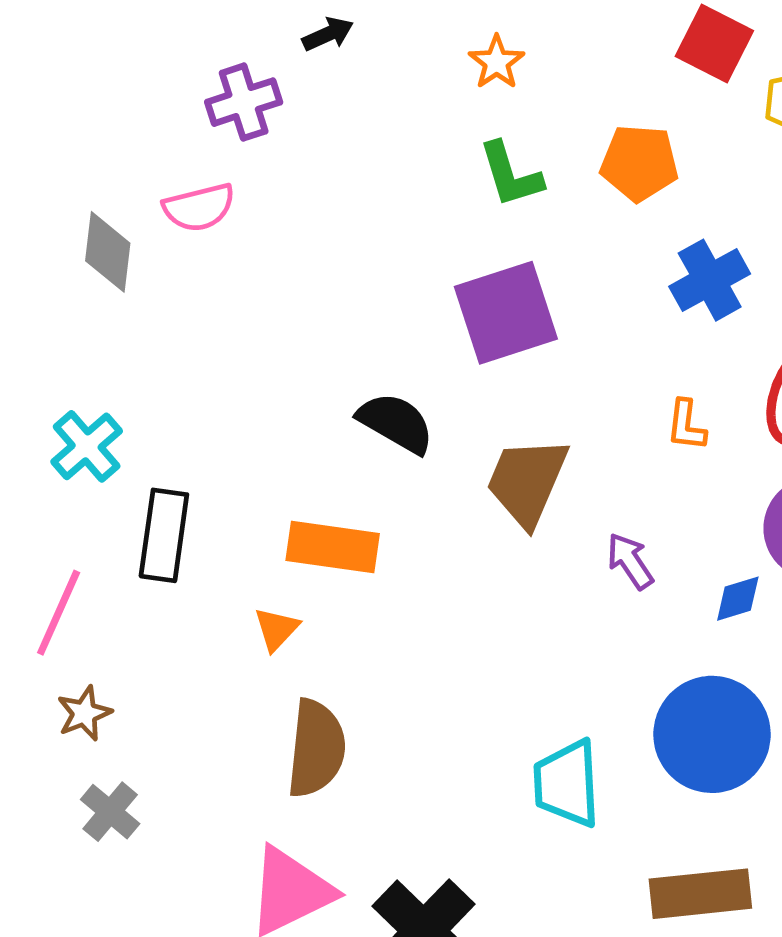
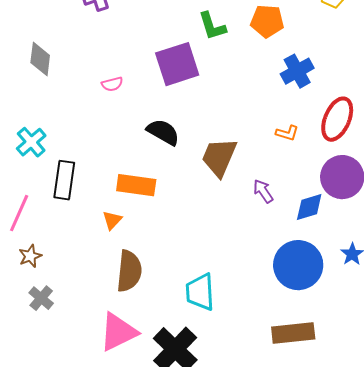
pink semicircle: (199, 207) -> (112, 84), moved, size x0.7
purple square: (506, 313) -> (177, 64), moved
orange L-shape: (686, 425) -> (287, 133), turned -80
blue diamond: (738, 599) -> (309, 207), size x1.4
cyan trapezoid: (567, 784) -> (200, 292), moved

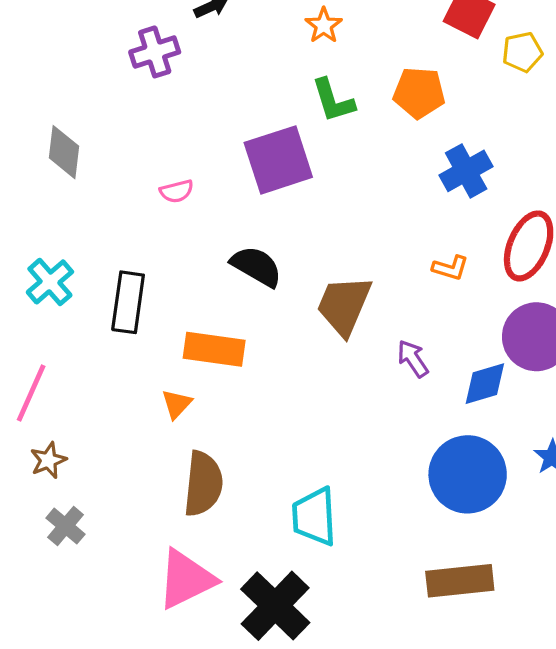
black rectangle: (64, 180) -> (128, 302), moved

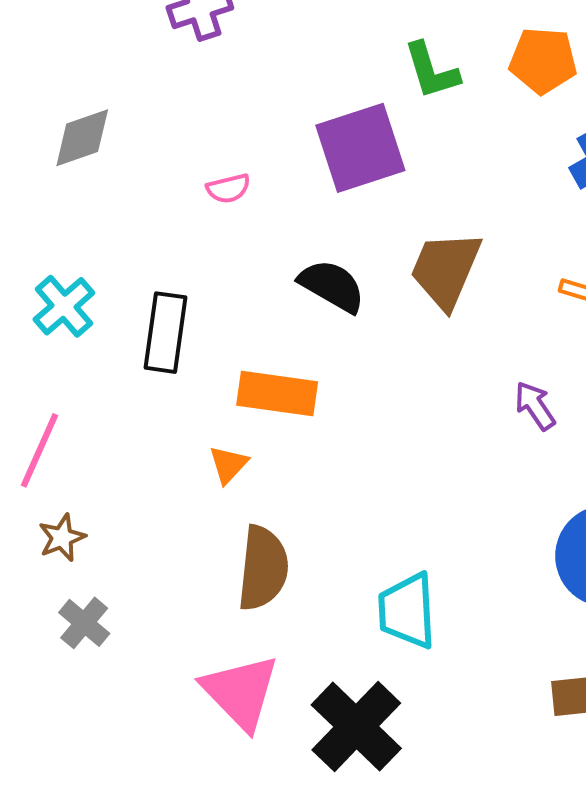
gray diamond: (64, 152) -> (82, 138), turned 64
brown trapezoid: (344, 305) -> (446, 270), moved
pink triangle: (186, 579) -> (241, 692), turned -48

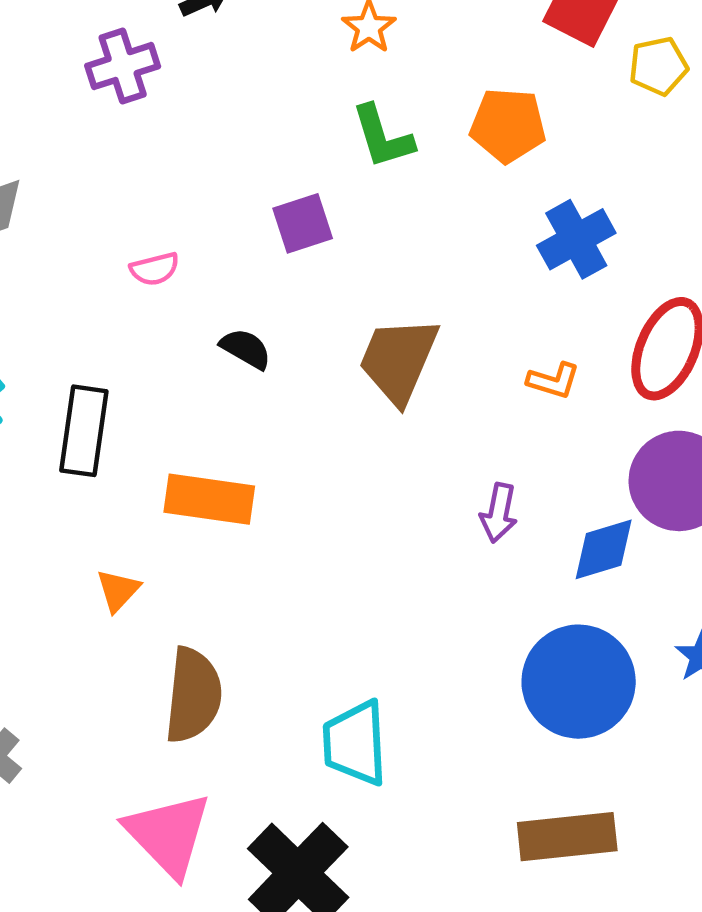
purple square: (360, 148) -> (303, 223), size x0.6
black semicircle: (332, 286) -> (246, 349), moved, size x0.7
purple arrow: (535, 406) -> (499, 513), turned -135
orange triangle: (228, 465) -> (118, 590), moved

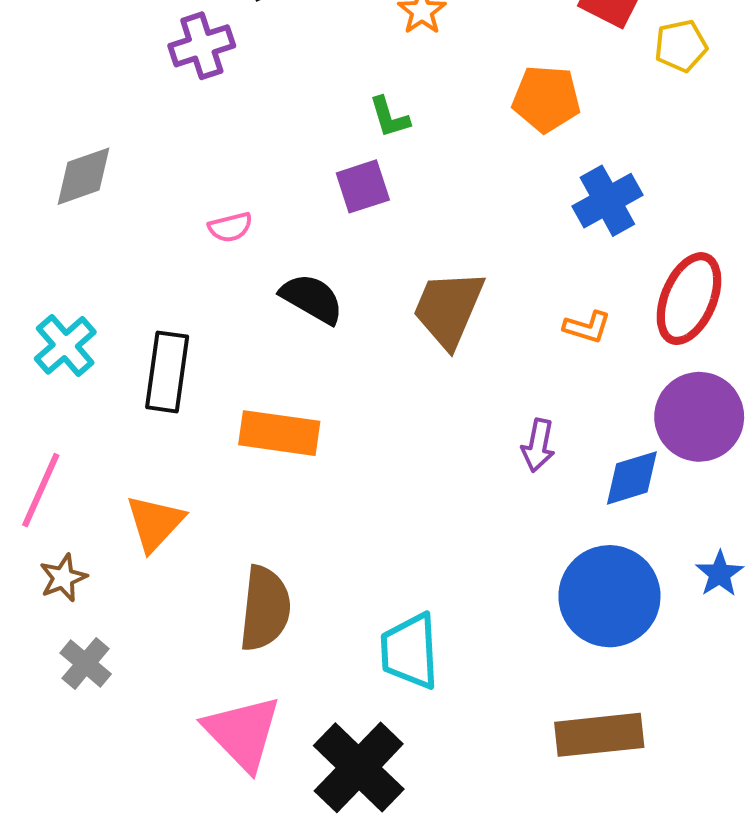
green L-shape: (383, 137) -> (389, 117), moved, size x0.7
black semicircle: (246, 349) -> (312, 299), size x1.4
orange triangle: (118, 590) -> (155, 523), moved, size x1.5

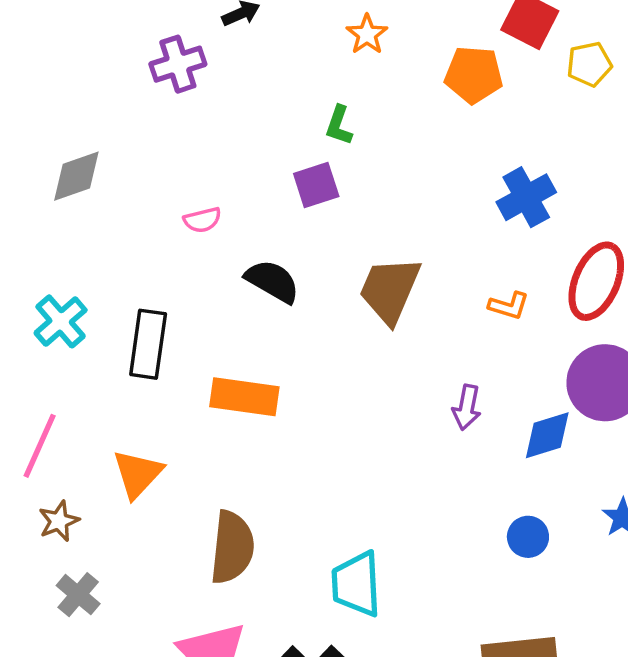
orange pentagon: (546, 99) -> (474, 75), moved
green L-shape: (389, 117) -> (339, 125), turned 36
blue circle: (609, 596) -> (528, 537), size x0.5

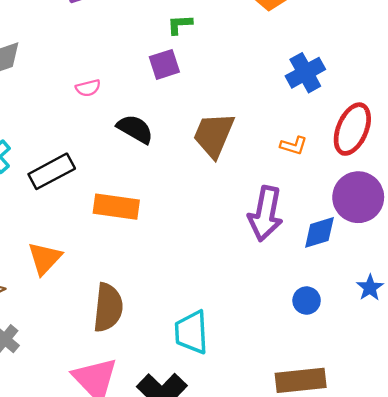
green L-shape: (339, 125) -> (180, 25), turned 68
black rectangle: (148, 344) -> (52, 171), turned 54
purple arrow: (467, 407) -> (265, 214), size x1.8

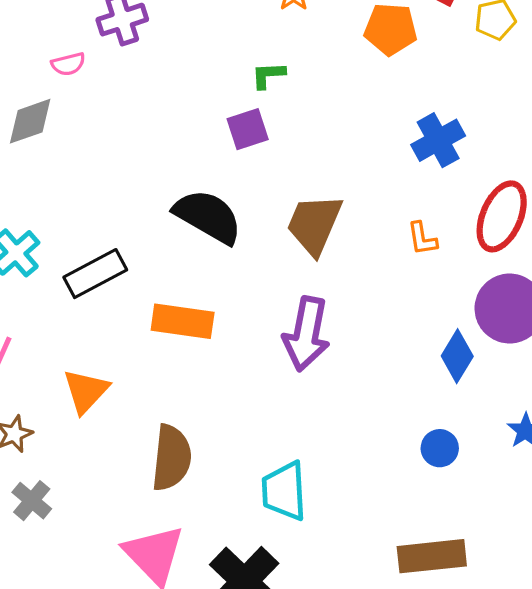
pink semicircle: (88, 88) -> (68, 64), moved
black semicircle: (135, 129) -> (208, 216), size x1.4
orange L-shape: (294, 145) -> (422, 239), turned 64
purple arrow: (265, 214) -> (306, 334), moved
blue diamond: (319, 232) -> (457, 356), turned -42

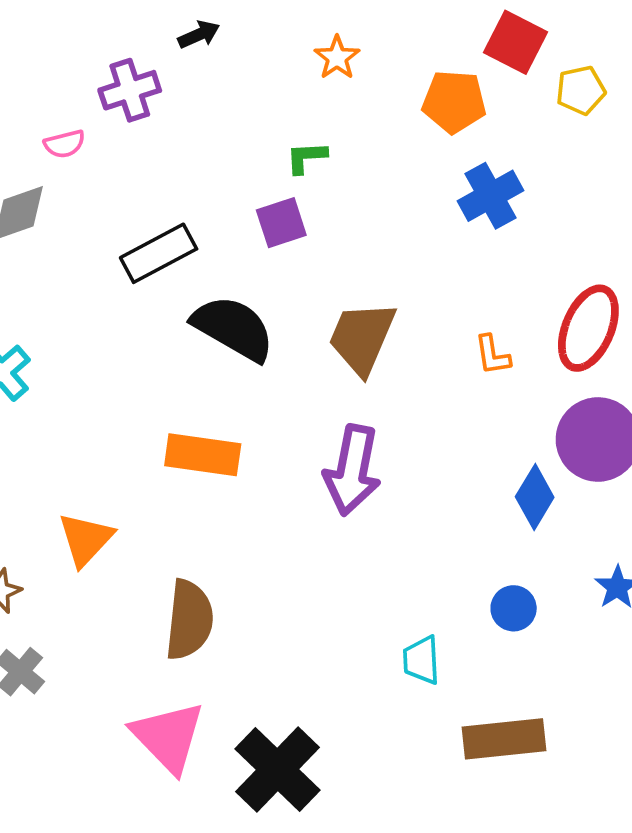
blue cross: (438, 140) -> (491, 196), moved
black rectangle: (95, 274) -> (159, 253), moved
cyan trapezoid: (284, 491) -> (421, 660), moved, size x0.7

